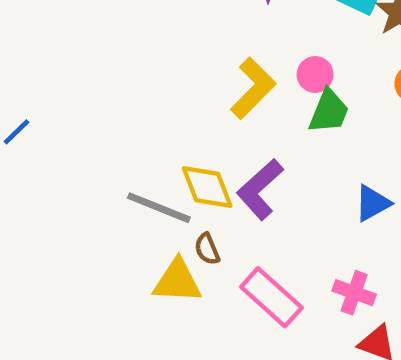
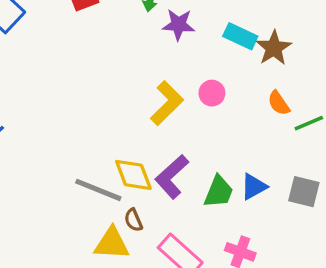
green trapezoid: (329, 111) -> (219, 192), moved

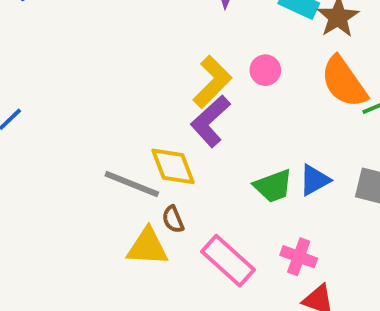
orange semicircle: (279, 103) -> (344, 82), size x1.8
purple L-shape: (172, 177) -> (210, 121), moved
green trapezoid: (219, 192) -> (273, 186), turned 48

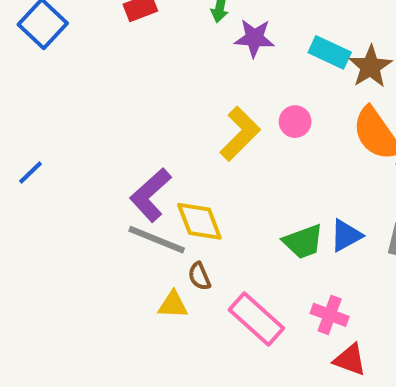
purple L-shape: (210, 121) -> (151, 195), moved
yellow triangle: (147, 247) -> (173, 305), size x0.7

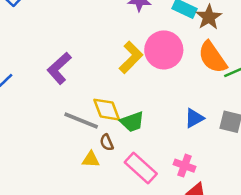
pink circle: (295, 122) -> (164, 50), size x2.0
purple L-shape: (151, 195) -> (59, 68), moved
green trapezoid: (303, 242) -> (132, 122), moved

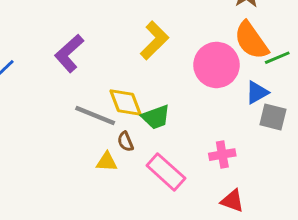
pink circle: (164, 50) -> (217, 65), moved
blue triangle: (194, 118) -> (257, 92), moved
pink cross: (184, 166) -> (222, 155), moved, turned -30

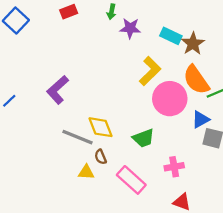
yellow L-shape: (154, 40) -> (150, 71), moved
green trapezoid: (156, 117) -> (143, 138), moved

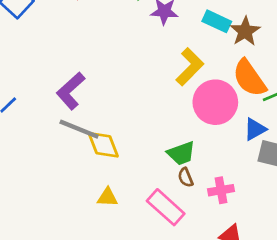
yellow diamond: (101, 127) -> (103, 145), moved
gray line: (77, 137) -> (79, 129), moved
brown semicircle: (101, 157) -> (186, 177), moved

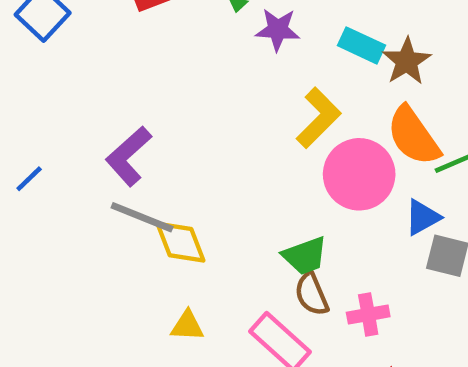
brown semicircle: (186, 177) -> (312, 294), size x1.4

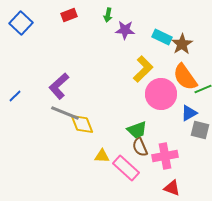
pink cross: (368, 314) -> (165, 156), size x1.4
yellow triangle: (187, 326) -> (102, 156), moved

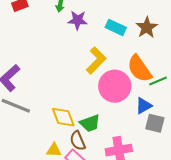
brown star: (182, 44) -> (147, 27), moved
yellow diamond: (82, 124) -> (63, 117), moved
brown semicircle: (140, 147) -> (78, 141), moved

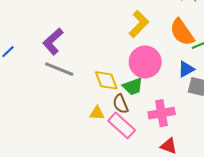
pink circle: (115, 86) -> (145, 62), moved

